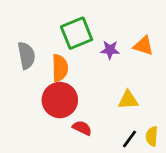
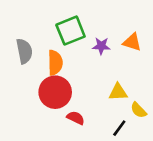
yellow semicircle: (152, 136) -> (139, 110), moved, turned -48

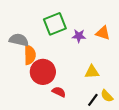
gray semicircle: (24, 51) -> (19, 40), turned -66
orange semicircle: (55, 63) -> (30, 55), moved
yellow semicircle: (139, 110) -> (107, 96), moved

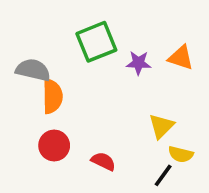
red circle: (43, 72) -> (54, 146), moved, size x0.7
yellow triangle: (92, 72) -> (161, 126), turned -42
yellow semicircle: (107, 96) -> (181, 154), moved, turned -32

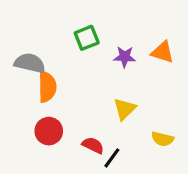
green square: (96, 42) -> (87, 38), size x0.7
yellow triangle: (161, 126) -> (125, 109), moved
black line: (163, 175) -> (112, 158), moved

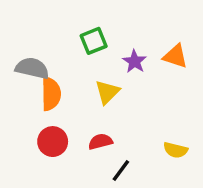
purple star: (125, 57) -> (135, 61), turned 30
yellow triangle: (125, 109) -> (107, 92), moved
red semicircle: (93, 145) -> (100, 142), moved, turned -40

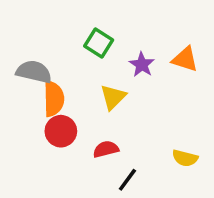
green square: (94, 41) -> (99, 43), turned -36
red circle: (53, 142) -> (61, 131), moved

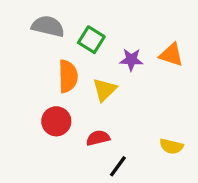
purple star: (142, 65) -> (131, 60), turned -30
gray semicircle: (34, 72) -> (48, 26), moved
orange semicircle: (54, 99) -> (68, 76), moved

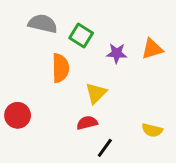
orange triangle: (171, 55) -> (152, 49), turned -35
yellow triangle: (105, 90) -> (96, 93), moved
red circle: (56, 121) -> (18, 115), moved

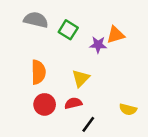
orange triangle: (152, 49) -> (116, 35), moved
orange semicircle: (60, 68) -> (38, 72), moved
red circle: (18, 115) -> (45, 104), moved

